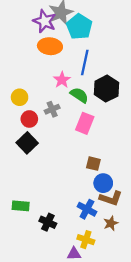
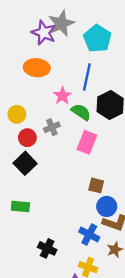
cyan pentagon: (79, 27) -> (97, 39), moved
orange ellipse: (50, 46) -> (37, 68), moved
green rectangle: (21, 206) -> (20, 206), moved

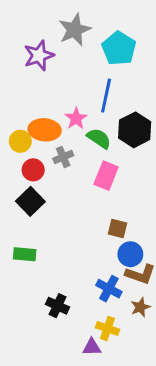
purple star: (44, 33) -> (39, 55), moved, turned 30
orange ellipse: (37, 68) -> (45, 130), moved

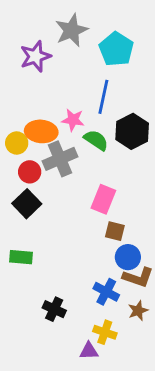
pink star: (76, 118) -> (73, 120), turned -30
gray cross: (63, 157) -> (60, 159), size x1.6
pink rectangle: (106, 176) -> (103, 199), moved

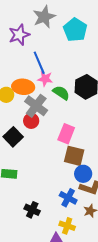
blue line: (103, 97) -> (39, 63), moved, turned -35
gray cross: (60, 159) -> (36, 106), turned -30
red circle: (30, 172) -> (31, 121), moved
brown square: (115, 231) -> (74, 156), size x1.5

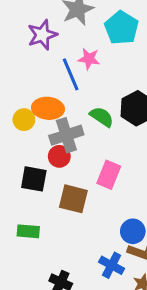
pink star: (45, 79) -> (89, 59), moved
gray cross: (36, 106) -> (66, 135), turned 35
black square: (13, 137) -> (34, 179), turned -36
brown square: (74, 156) -> (73, 199), moved

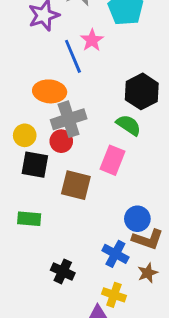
pink star: (89, 59) -> (92, 40), turned 30
green semicircle: (102, 117) -> (129, 125), moved
yellow circle: (24, 120) -> (25, 135), moved

